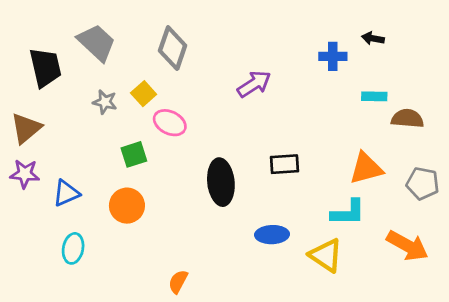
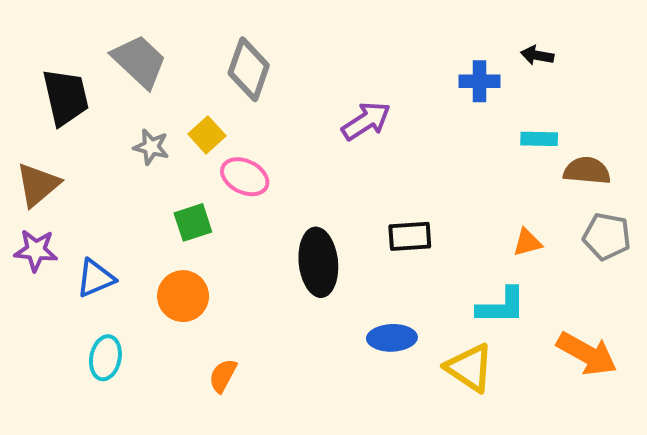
orange triangle: (366, 168) -> (527, 242), size x0.6
gray pentagon: (423, 183) -> (607, 236), moved
orange semicircle: (178, 282) -> (223, 376), moved

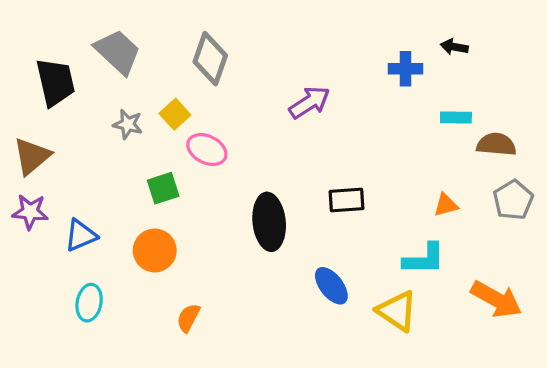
gray pentagon: (607, 236) -> (513, 200), turned 30
blue ellipse: (392, 338) -> (331, 286), turned 54

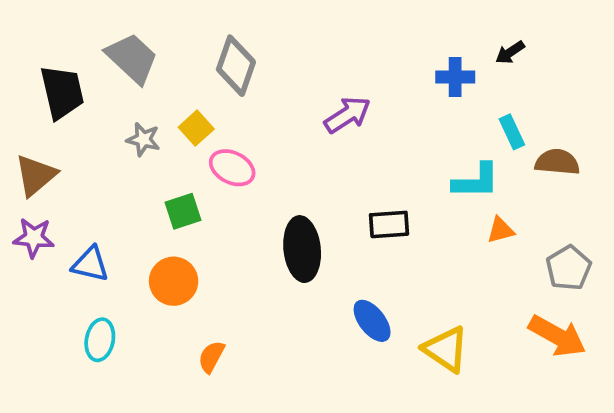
black arrow: (454, 47) -> (510, 52), turned -44
cyan rectangle: (456, 118) -> (512, 132), turned 64
gray pentagon: (513, 200) -> (569, 268), moved
blue triangle: (81, 235) -> (90, 264), turned 36
cyan L-shape: (424, 259) -> (476, 181), moved

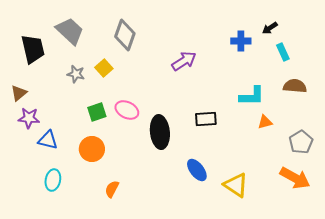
cyan rectangle: (512, 132) -> (283, 52), moved
pink ellipse: (232, 168) -> (127, 110), moved
brown triangle: (36, 175) -> (19, 93), size x0.7
purple star: (34, 238) -> (29, 118), moved

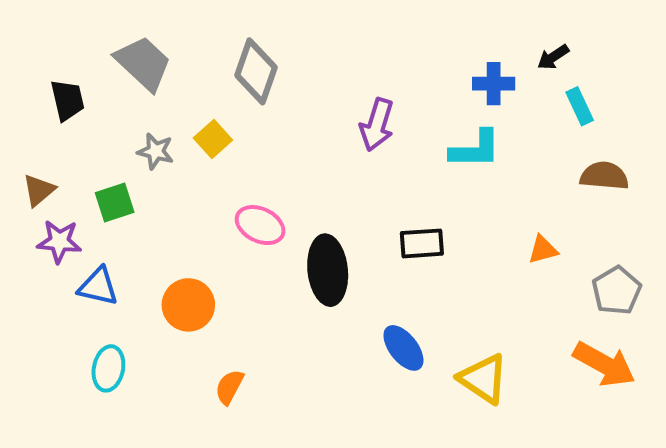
black trapezoid: (33, 49) -> (67, 100), size x0.7
purple arrow: (184, 61) -> (377, 125), turned 140
cyan L-shape: (252, 96) -> (475, 149), moved
green square: (97, 112) -> (115, 202), moved

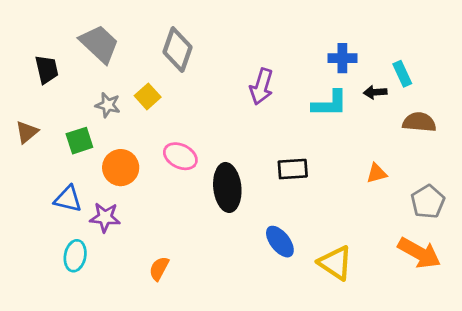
black arrow: (553, 57) -> (375, 92), moved, turned 30
purple star: (59, 241) -> (105, 217), moved
orange circle: (188, 305) -> (121, 168), moved

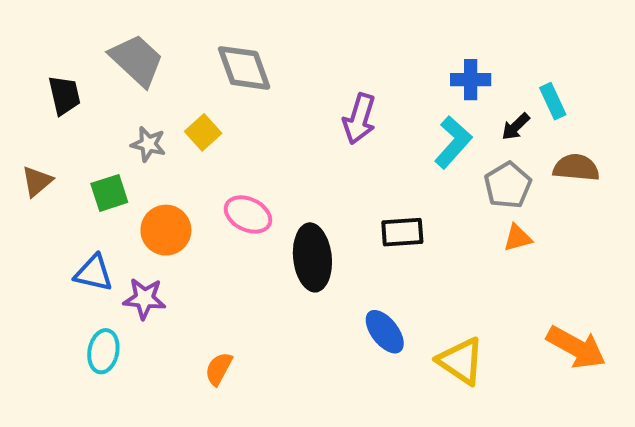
gray diamond: (178, 50) -> (244, 68), turned -39
black arrow: (375, 92) -> (516, 127), turned -40
cyan L-shape: (330, 104) -> (453, 142), turned -48
gray pentagon: (428, 202) -> (508, 185), moved

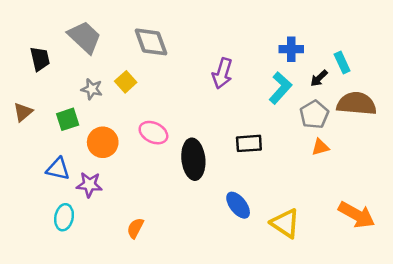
brown semicircle: (576, 168) -> (357, 104), size x1.4

